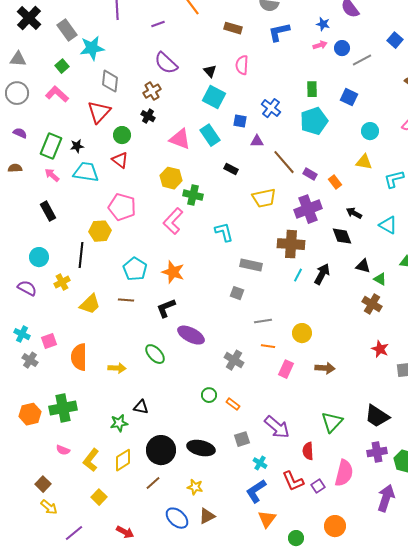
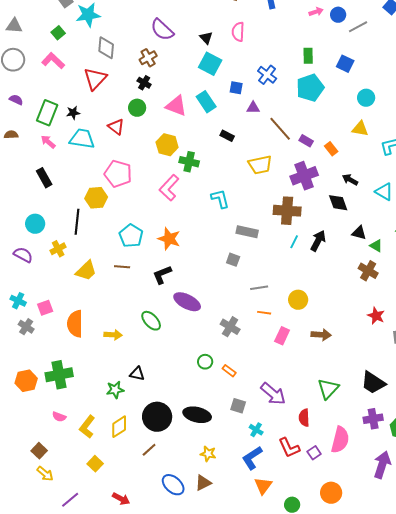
green circle: (122, 135) -> (137, 108), moved
gray square: (242, 439) -> (238, 406), turned 35
yellow star: (195, 487) -> (208, 454), moved

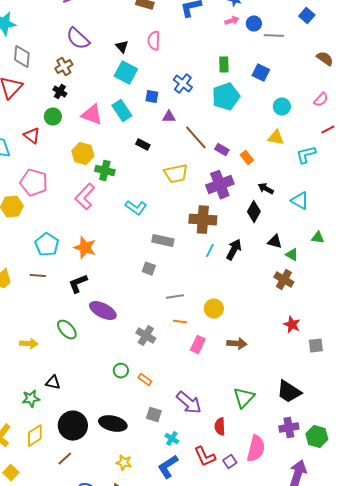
gray line: (358, 27) -> (274, 36), turned 30
cyan L-shape: (220, 199) -> (136, 208), turned 140
black diamond: (338, 203) -> (254, 212), turned 50

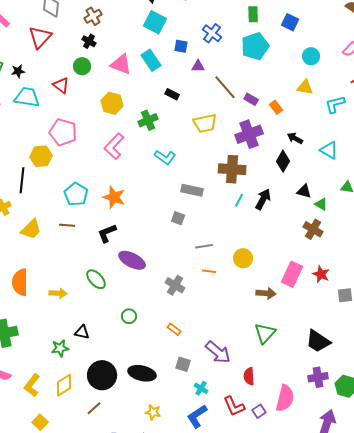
green cross: (105, 171) -> (148, 120), moved, turned -36
pink rectangle: (198, 345) -> (292, 274), moved, size x1.4
green circle: (121, 371) -> (129, 316), moved
green triangle: (244, 398) -> (265, 333), moved

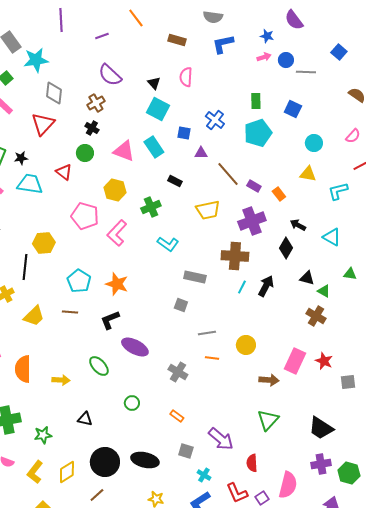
pink pentagon: (63, 132) -> (85, 216), moved
green star: (60, 348) -> (43, 435), moved

